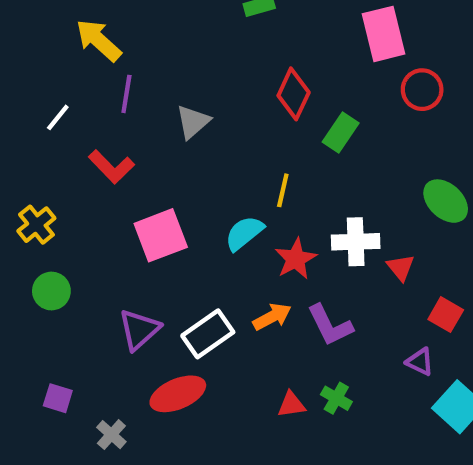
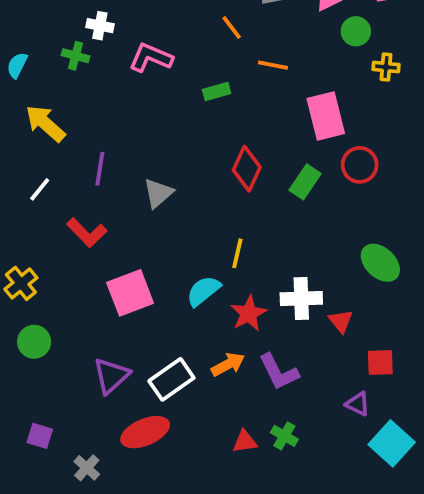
yellow arrow: (99, 40) -> (45, 123), moved
green rectangle: (341, 132) -> (305, 182), moved
red square: (446, 315) -> (380, 362), turned -32

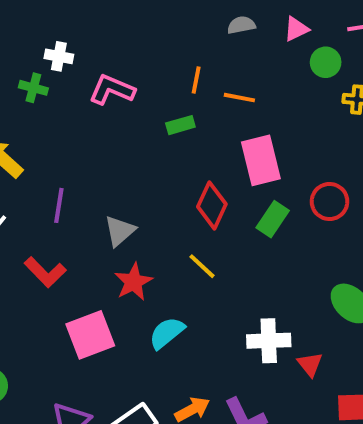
orange line: (232, 28) -> (196, 80), moved, turned 48
pink rectangle: (326, 116) -> (261, 160), moved
yellow line: (237, 253) -> (202, 266), moved, turned -60
red star: (249, 314) -> (133, 282), moved

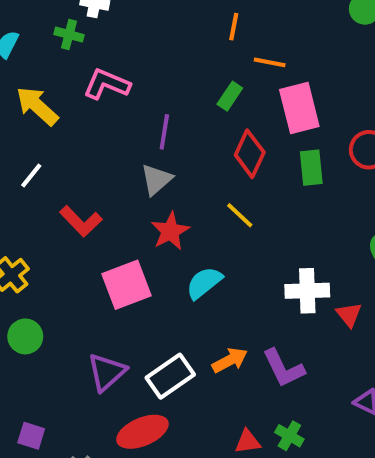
pink L-shape: (112, 90) -> (107, 84), moved
orange line: (239, 98) -> (270, 62), moved
green rectangle: (180, 125) -> (230, 96), moved, turned -40
purple line: (59, 205) -> (164, 132), moved
green rectangle: (273, 219) -> (311, 168), turned -40

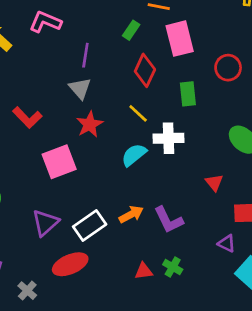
green rectangle: (311, 168) -> (188, 94), moved
gray triangle: (156, 180) -> (80, 88), turned -30
cyan semicircle: (204, 283) -> (134, 155), moved
white cross: (307, 291) -> (169, 138), moved

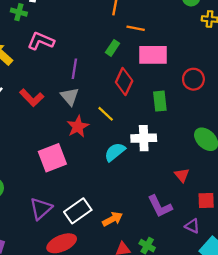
pink rectangle: (180, 39) -> (153, 55), turned -76
yellow line: (138, 113) -> (106, 114), moved
red L-shape: (27, 117) -> (32, 98), moved
orange arrow: (131, 214) -> (112, 219), moved
purple L-shape: (169, 220) -> (160, 206), moved

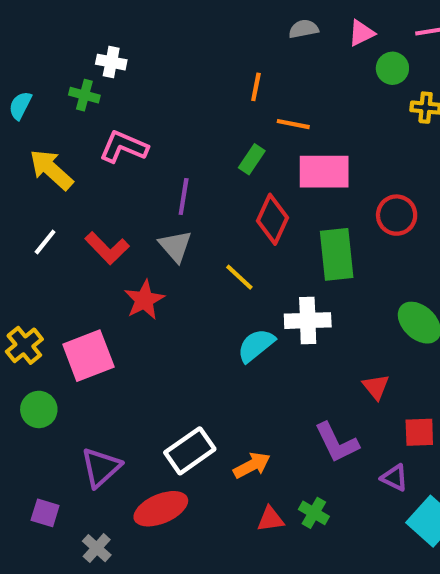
green rectangle: (160, 101) -> (337, 254), size x1.4
red star: (78, 127) -> (144, 300), moved
pink square: (52, 158) -> (88, 356), moved
purple triangle: (41, 209) -> (101, 467), moved

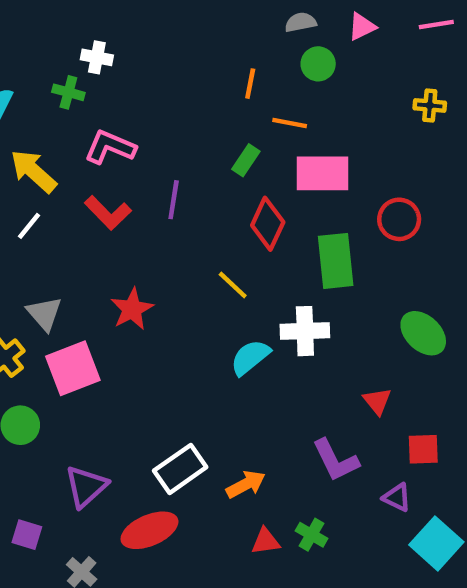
green circle: (392, 68) -> (318, 64), moved
white line: (45, 242) -> (29, 226), moved
gray triangle: (175, 246) -> (44, 314), moved
red L-shape: (107, 248) -> (108, 213), moved

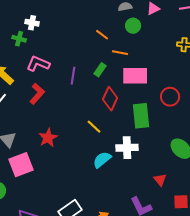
orange line: (250, 84) -> (102, 35), turned -64
purple line: (174, 200) -> (73, 76), moved
red L-shape: (108, 213) -> (37, 94), turned -95

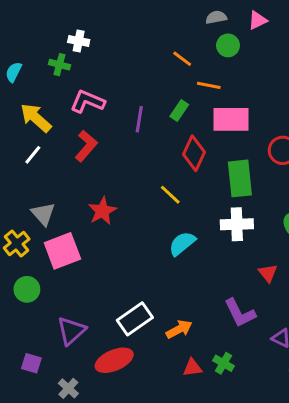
white cross: (127, 148) -> (237, 224), moved

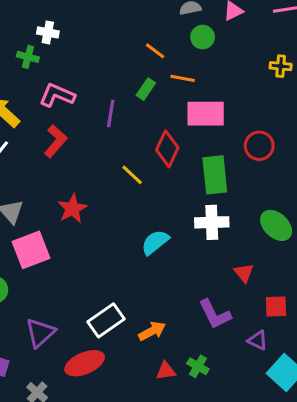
green rectangle: (179, 110) -> (146, 89), moved
yellow line: (170, 195) -> (132, 175), moved

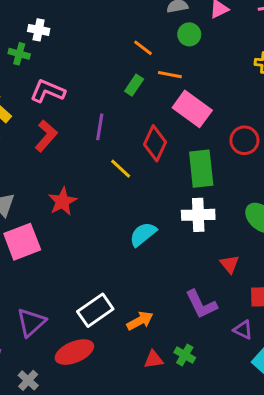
purple line: (111, 114) -> (100, 127), moved
pink rectangle: (206, 114) -> (192, 109), turned 36

